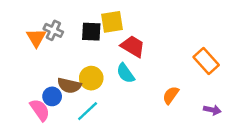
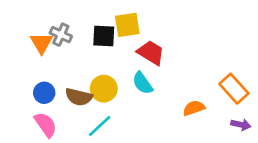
orange rectangle: (206, 61) -> (234, 89), moved
orange semicircle: (171, 95) -> (194, 108), turned 36
blue circle: (52, 96) -> (44, 93), moved

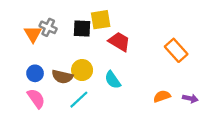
cyan semicircle: (143, 83) -> (113, 80), moved
orange rectangle: (234, 89) -> (176, 50), moved
orange semicircle: (194, 108) -> (162, 96), moved

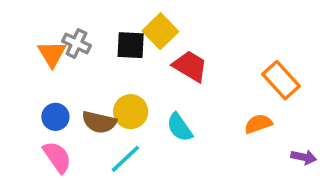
yellow square: (101, 20) -> (160, 31), turned -35
orange semicircle: (162, 96) -> (258, 124), moved

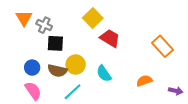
black square: (131, 45) -> (55, 43), moved
orange triangle: (52, 54) -> (24, 18), moved
orange semicircle: (258, 124) -> (144, 81), moved

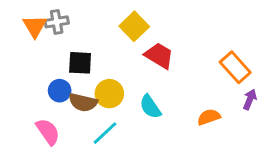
gray cross: (44, 25) -> (57, 22), moved, turned -35
blue circle: (32, 68) -> (60, 91), moved
purple arrow: (176, 91) -> (250, 99), moved, turned -80

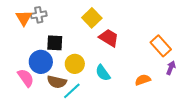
blue circle: (60, 91) -> (41, 62), size x1.5
brown semicircle: (83, 102) -> (57, 82), moved
pink semicircle: (48, 132) -> (26, 78), moved

